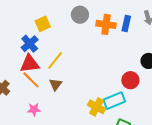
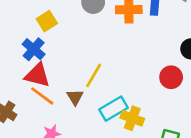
yellow line: (55, 60) -> (94, 75), moved
red triangle: (30, 64) -> (37, 75), turned 30
cyan rectangle: (114, 101) -> (113, 109), moved

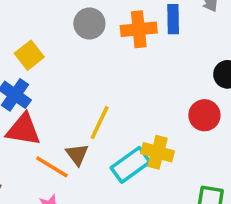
orange line: (42, 96) -> (52, 167), moved
yellow cross: (132, 118) -> (158, 152), moved

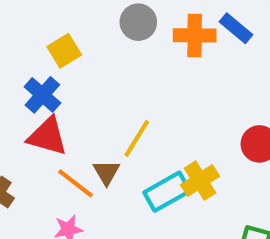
blue rectangle: (173, 19) -> (236, 28), turned -56
yellow cross: (158, 152) -> (200, 181), turned 36

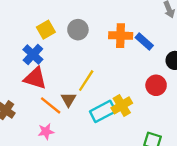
gray circle: (138, 22) -> (78, 30), moved
blue rectangle: (236, 28) -> (144, 41), moved
orange cross: (195, 35) -> (121, 36), moved

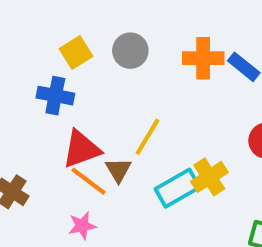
blue cross: (33, 55) -> (55, 96), turned -30
red triangle: (35, 78) -> (81, 149), moved, turned -35

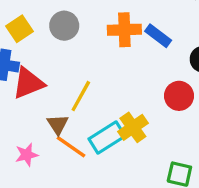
red triangle: (81, 149) -> (28, 83), moved
orange line: (89, 181) -> (71, 147), moved
pink star: (82, 226) -> (27, 155), moved

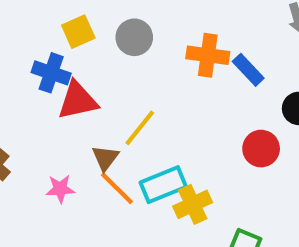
yellow cross: (133, 127) -> (193, 204), moved

